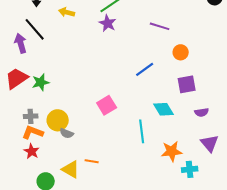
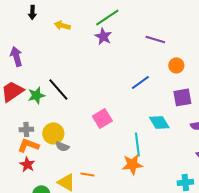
black line: (35, 29) -> (58, 89), moved
orange star: (172, 151) -> (132, 164), moved

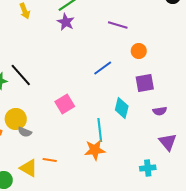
yellow arrow: (62, 25) -> (25, 11), turned -126
cyan diamond: (159, 122) -> (122, 108), turned 45

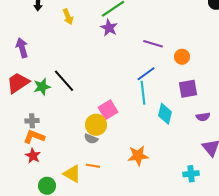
purple line: (118, 25) -> (153, 44), moved
yellow circle: (16, 119) -> (96, 125), moved
cyan line: (100, 130) -> (143, 93), moved
gray semicircle: (25, 132) -> (91, 139), moved

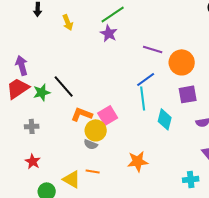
purple arrow: (22, 48) -> (22, 65), moved
orange circle: (182, 57) -> (182, 62), size x1.6
orange L-shape: (34, 137) -> (82, 114), moved

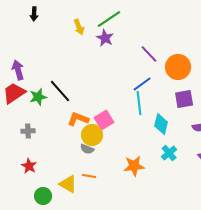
yellow arrow: (68, 22) -> (79, 27), moved
purple line: (153, 49) -> (149, 54), turned 30
cyan cross: (191, 179) -> (169, 153), moved, turned -35

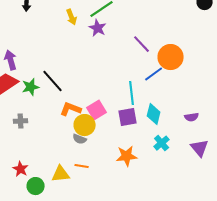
blue line: (142, 84) -> (154, 74), moved
purple square: (184, 99) -> (128, 117), moved
red star: (29, 166) -> (21, 169), moved
yellow triangle: (68, 184) -> (61, 174), turned -36

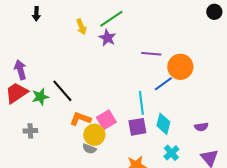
purple line: (142, 44) -> (151, 54), turned -42

